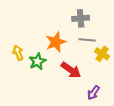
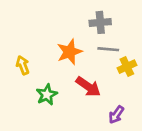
yellow cross: (102, 54) -> (127, 67), turned 32
green star: (37, 61) -> (47, 95), moved

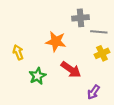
gray line: (108, 49) -> (99, 32), moved
orange star: (69, 52) -> (56, 42), turned 30

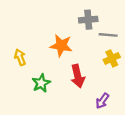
red arrow: (71, 70) -> (78, 76), turned 42

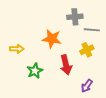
yellow arrow: (20, 57) -> (17, 49), turned 112
yellow cross: (112, 58) -> (87, 50), moved

